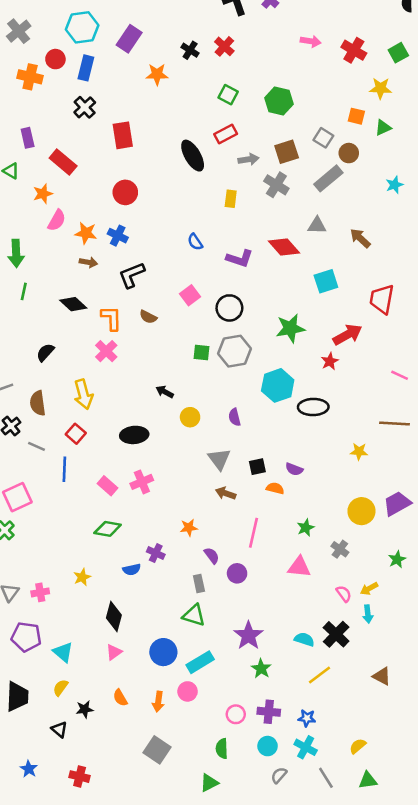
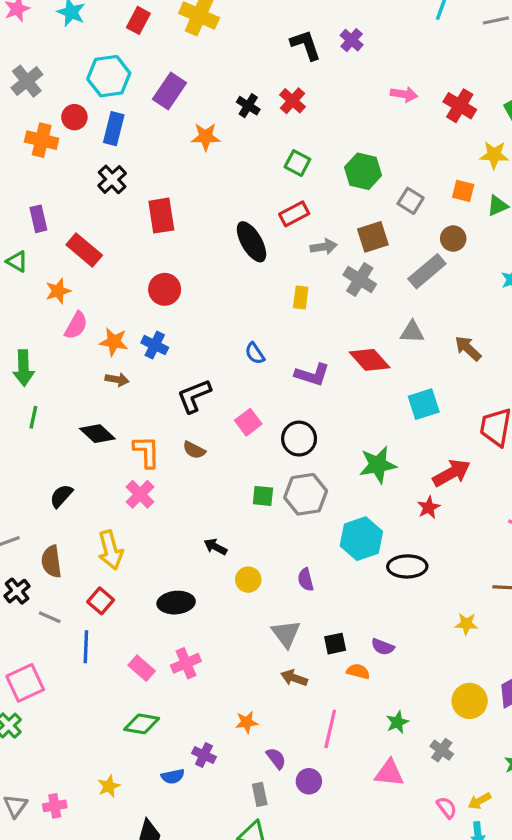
gray square: (323, 138) -> (411, 201), moved
black L-shape: (132, 275) -> (194, 396), moved

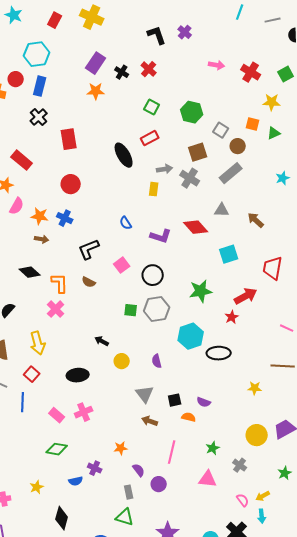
purple rectangle: (170, 91) -> (96, 63), moved
brown circle: (453, 239) -> (238, 146), moved
gray arrow: (324, 247) -> (165, 169), moved

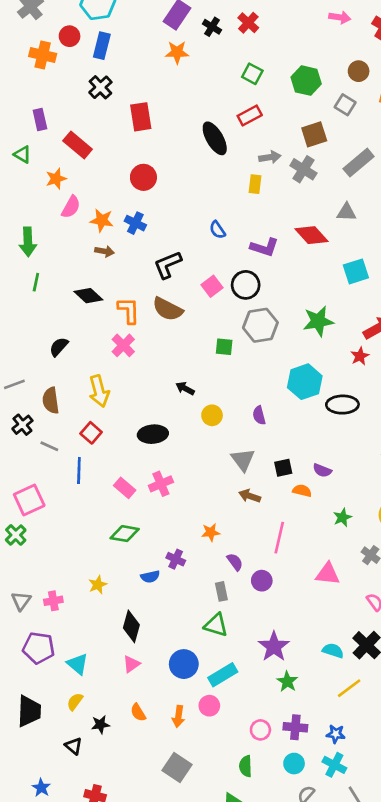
brown circle: (238, 146) -> (359, 71), moved
black circle: (153, 275) -> (246, 285), moved
brown semicircle: (89, 282) -> (168, 309), size x1.6
gray hexagon: (157, 309) -> (260, 325), moved
green star: (213, 448) -> (342, 517), moved

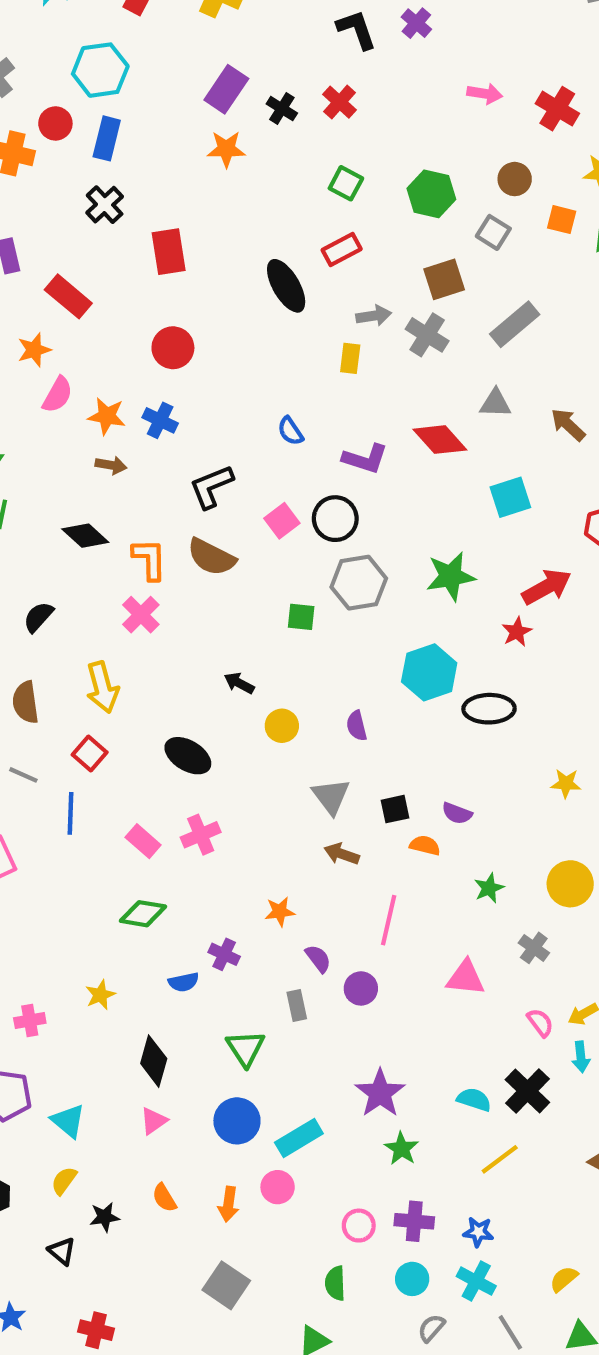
black ellipse: (153, 434) -> (188, 756), turned 36
green triangle: (216, 625) -> (246, 1048), moved, turned 40

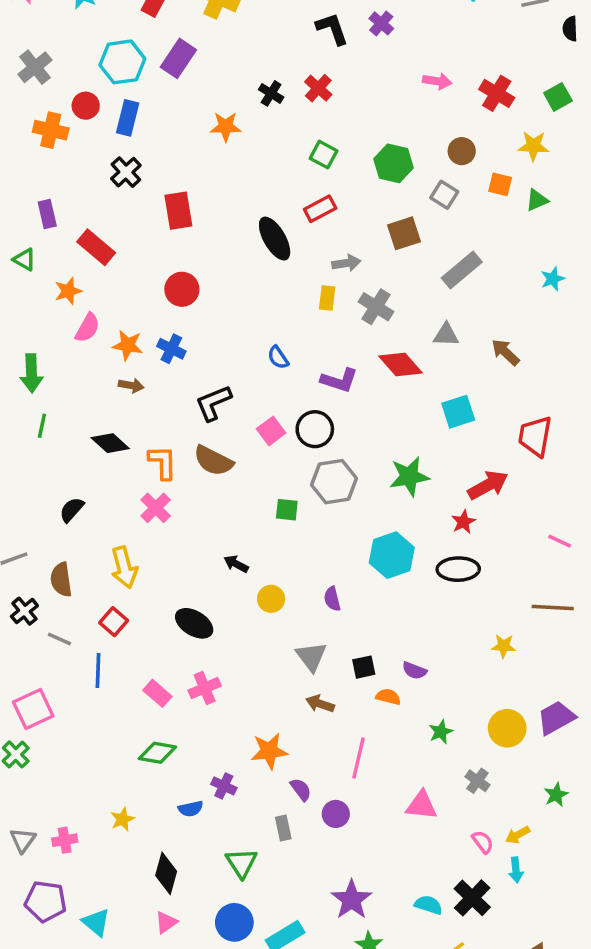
purple rectangle: (226, 89) -> (178, 58), moved
gray cross: (427, 335) -> (376, 307), moved
black ellipse: (489, 709) -> (458, 569), moved
orange star: (280, 912) -> (269, 751), size x1.5

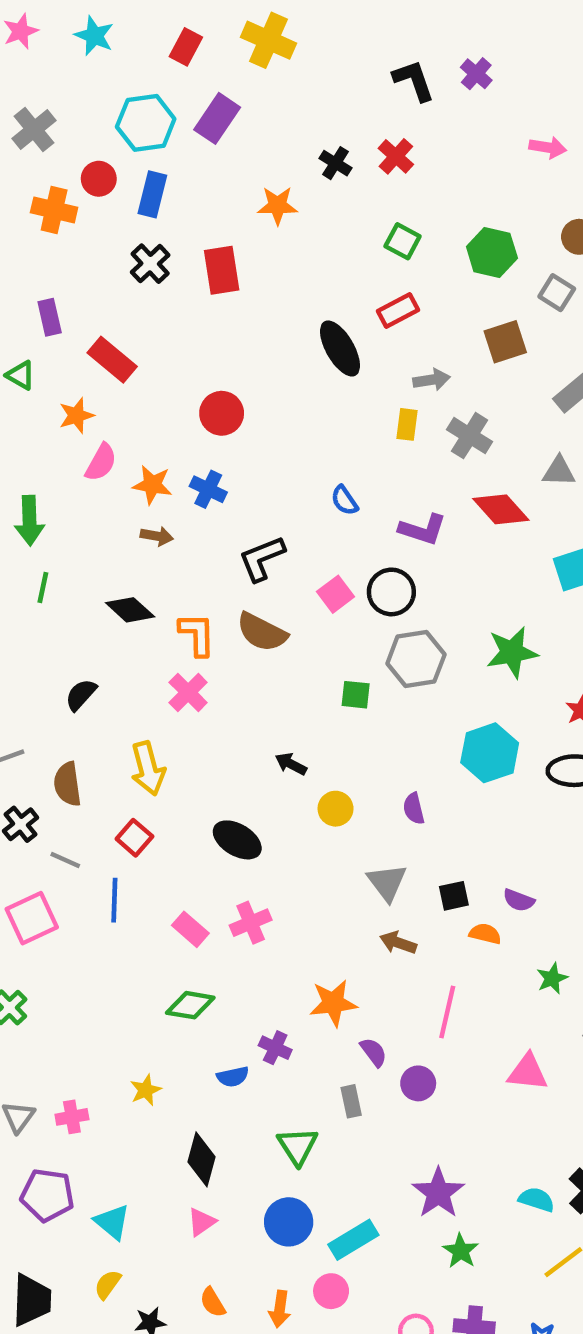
red rectangle: (178, 211) -> (222, 270), moved
pink square: (33, 709) -> (32, 918), moved

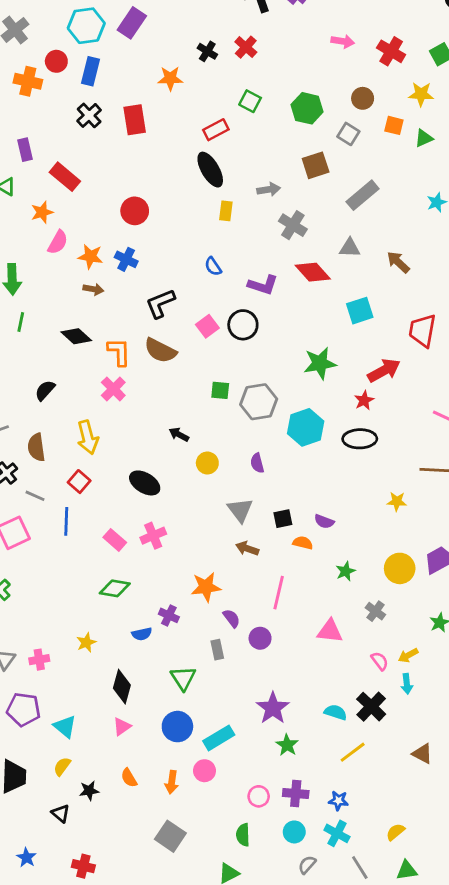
red rectangle: (398, 311) -> (216, 130), moved
yellow rectangle: (407, 424) -> (226, 211), moved
gray hexagon: (416, 659) -> (259, 402), moved

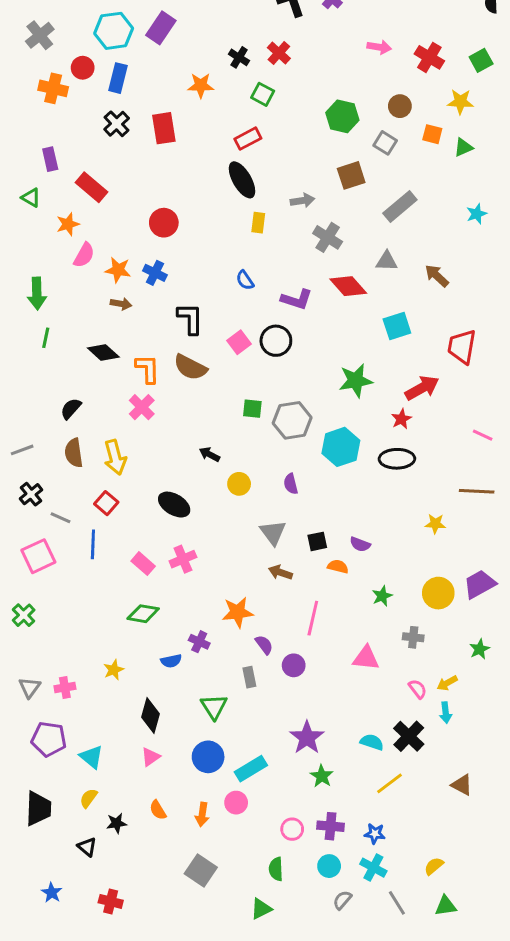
green square: (250, 101) -> (263, 94), moved
black L-shape: (160, 303) -> (190, 319), turned 112
brown semicircle: (36, 447) -> (74, 453), moved
gray cross: (375, 611) -> (413, 637), turned -30

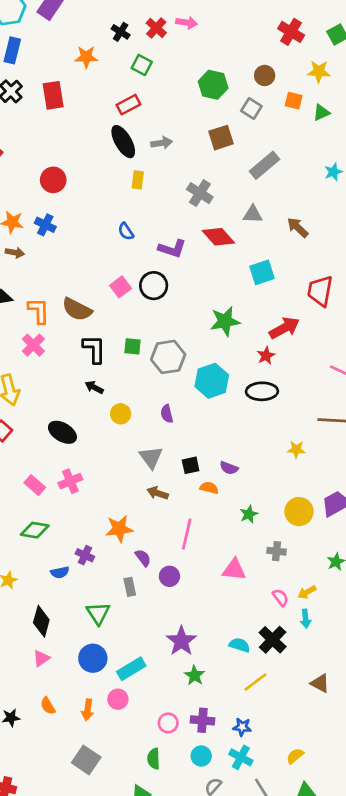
pink arrow: (379, 47) -> (187, 23), moved
gray arrow: (302, 201) -> (162, 143), moved
black L-shape: (190, 319) -> (94, 349), moved

